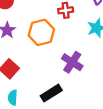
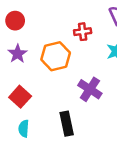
black rectangle: (51, 93) -> (67, 124), turned -70

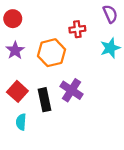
purple cross: (90, 89) -> (71, 90), moved
black rectangle: (67, 124) -> (44, 100), moved

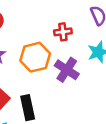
purple cross: (71, 90) -> (67, 70), moved

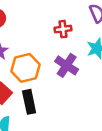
orange hexagon: (35, 57) -> (25, 68), moved

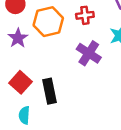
orange hexagon: (25, 68) -> (48, 22), moved

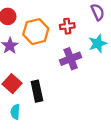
purple cross: (89, 53) -> (71, 59), turned 36

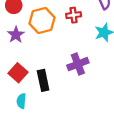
purple cross: (71, 59) -> (78, 64), moved

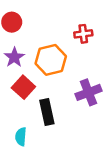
orange hexagon: (42, 21) -> (51, 60), moved
red square: (18, 73) -> (23, 87), moved

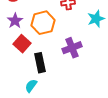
cyan semicircle: (21, 137) -> (31, 86), moved, turned 32

